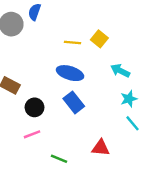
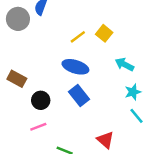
yellow line: (72, 42) -> (78, 37), turned -42
red triangle: (101, 148) -> (105, 140), turned 36

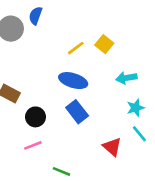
cyan arrow: (125, 64) -> (126, 78), turned -36
red triangle: (105, 140) -> (112, 147), moved

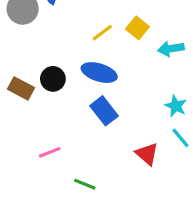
cyan arrow: (126, 78) -> (171, 49), moved
cyan star: (135, 108) -> (176, 106), turned -30
black circle: (35, 117) -> (53, 79), moved

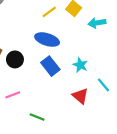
black circle: (53, 79) -> (15, 59), moved
cyan star: (176, 106) -> (80, 65), moved

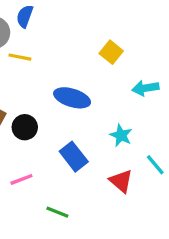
yellow line: (49, 12) -> (20, 57), moved, turned 48
cyan arrow: (97, 23) -> (145, 88), moved
blue rectangle: (50, 66) -> (74, 157), moved

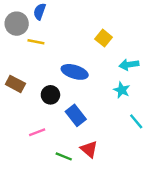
black circle: (25, 127) -> (50, 95), moved
cyan star: (121, 135) -> (122, 90), moved
red triangle: (121, 181) -> (89, 149), moved

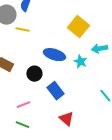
yellow square: (104, 38) -> (78, 27), size x1.5
cyan star: (122, 90) -> (80, 62), moved
green line: (64, 156) -> (22, 125), moved

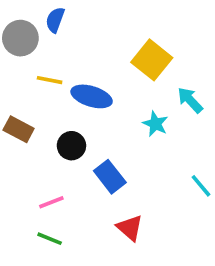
yellow line: (22, 30) -> (50, 80), moved
cyan arrow: (99, 49) -> (190, 100), turned 56
blue ellipse: (54, 55) -> (92, 96), moved

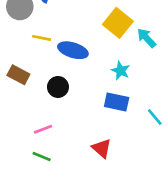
cyan arrow: (190, 100) -> (147, 38), moved
blue rectangle: (110, 177) -> (117, 102), moved, turned -40

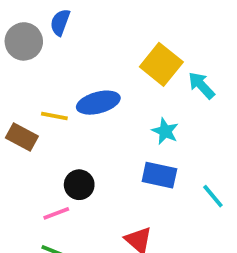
yellow line: (42, 38) -> (54, 116), moved
blue ellipse: (73, 50) -> (98, 103), turned -32
black circle: (58, 87) -> (79, 185), moved

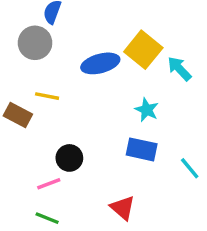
gray circle: (24, 41) -> (35, 43), moved
blue ellipse: (98, 103) -> (100, 63), moved

